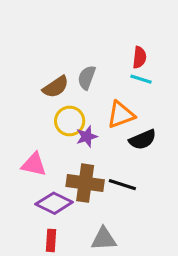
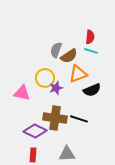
brown semicircle: (56, 87) -> (69, 56), moved
pink triangle: (34, 164) -> (22, 93), moved

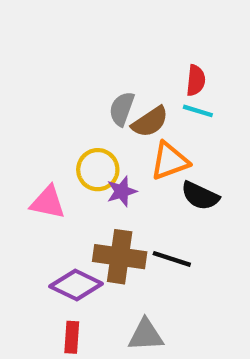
black semicircle: (92, 90) -> (200, 196), turned 48

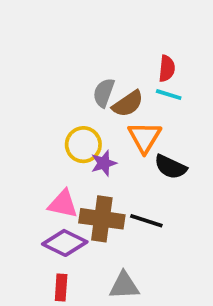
orange triangle: (170, 161) -> (145, 137), turned -39
pink triangle: (48, 202) -> (63, 204), moved

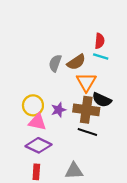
gray semicircle: (104, 93) -> (55, 63), moved
yellow circle: (83, 145) -> (33, 105), moved
purple star: (104, 163) -> (59, 110), moved
brown cross: (102, 219) -> (86, 110), moved

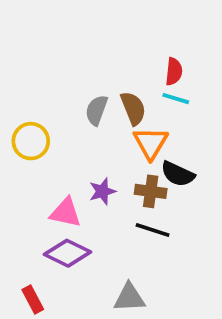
brown semicircle: (76, 62) -> (133, 108), turned -78
yellow circle: (33, 105) -> (31, 141), moved
brown cross: (86, 110) -> (151, 191), size x0.7
red rectangle: (36, 172) -> (33, 300), moved, turned -32

